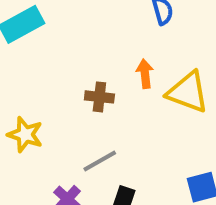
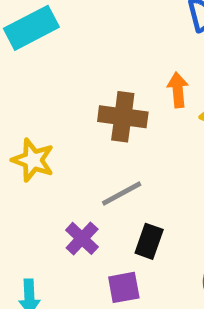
brown cross: (99, 97) -> (123, 117), size x1.4

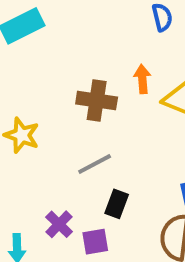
purple cross: (82, 238) -> (59, 224), moved

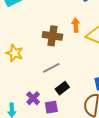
black rectangle: (117, 204) -> (62, 88), turned 32

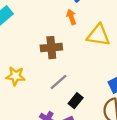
orange arrow: (76, 25) -> (71, 17), moved

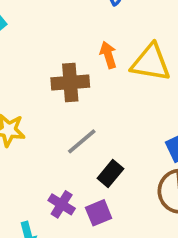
orange arrow: (71, 17) -> (108, 55), moved

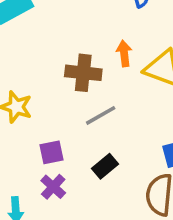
gray line: (82, 141) -> (101, 115), moved
purple square: (99, 213) -> (52, 152), moved

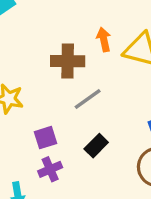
purple cross: (53, 187) -> (50, 169), turned 30

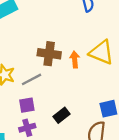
orange arrow: (104, 39) -> (75, 60), moved
gray line: (88, 99) -> (31, 79), moved

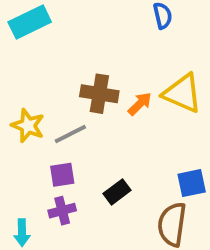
orange arrow: (75, 60) -> (140, 104), turned 49

